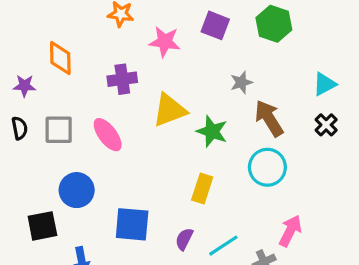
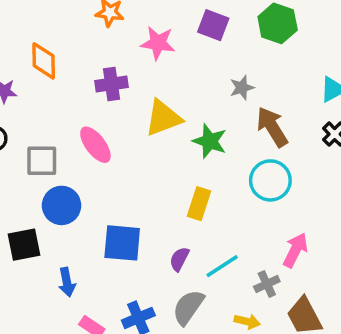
gray square: (59, 130) -> (42, 161), moved

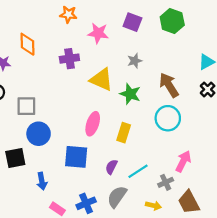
gray star: (242, 88) -> (135, 61), moved
yellow triangle: (163, 118) -> (102, 80), turned 45
pink ellipse: (95, 145) -> (93, 124), moved, turned 55

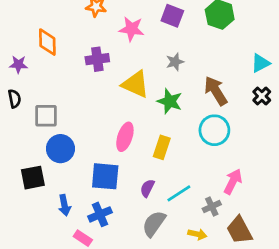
blue cross: (86, 203) -> (100, 214), moved

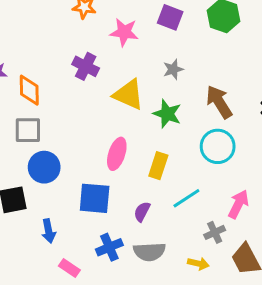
orange diamond: (47, 42) -> (29, 90), moved
purple cross: (97, 59) -> (86, 66), turned 35
cyan line: (179, 193) -> (186, 198), moved
blue cross: (100, 214) -> (109, 247), moved
gray semicircle: (154, 224) -> (149, 252), turned -128

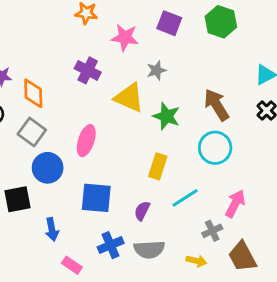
gray star: (173, 69) -> (156, 70), moved
gray square: (28, 130) -> (32, 132), turned 36
pink ellipse: (117, 154) -> (86, 141), moved

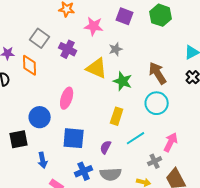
gray square: (32, 132) -> (40, 38), moved

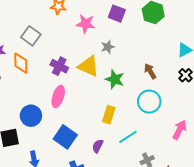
purple cross: (68, 49) -> (59, 66), moved
brown arrow: (158, 73) -> (150, 71), size x0.7
blue square: (74, 138) -> (65, 137), turned 30
pink arrow: (171, 142) -> (179, 130), moved

